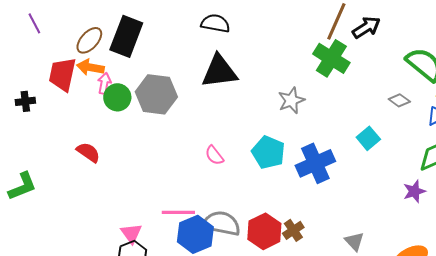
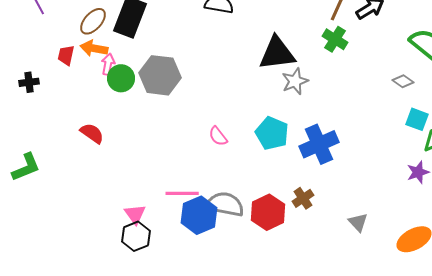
green cross: (331, 58) -> (335, 39), size x0.7
black triangle: (219, 71) -> (277, 53), moved
red trapezoid: (62, 74) -> (66, 55), size x0.6
cyan square: (368, 138) -> (417, 119), moved, turned -30
brown cross: (293, 230) -> (303, 198), moved

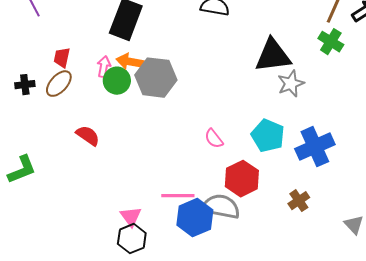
brown ellipse: (93, 21) -> (59, 84), moved
orange arrow: (94, 48) -> (130, 62), moved
red hexagon: (268, 212) -> (242, 179), moved

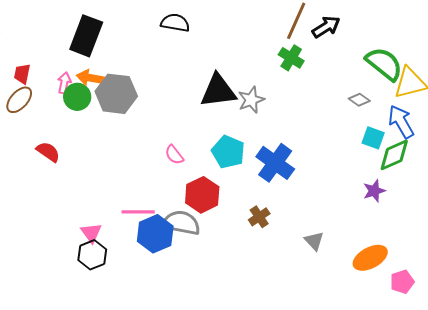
black triangle: (273, 56) -> (218, 91), moved
blue cross: (315, 147) -> (275, 163), turned -30

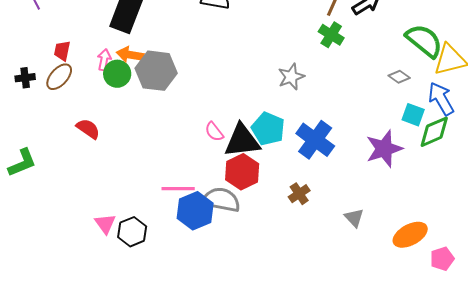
black triangle: (218, 91) -> (242, 141), moved
purple star: (374, 191) -> (384, 149), moved, size x1.6
pink triangle: (91, 233) -> (105, 224), moved

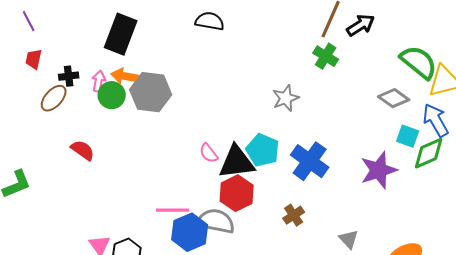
red trapezoid: (62, 51) -> (34, 59), moved
gray diamond: (399, 77) -> (394, 98), size x1.4
black cross: (25, 78) -> (69, 76), moved

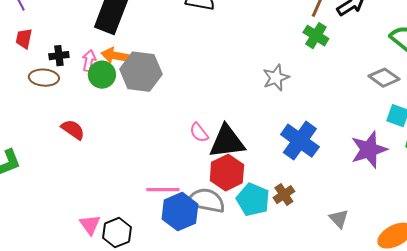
brown ellipse: (54, 98) -> (44, 78), turned 52
cyan pentagon: (263, 150) -> (253, 200), moved

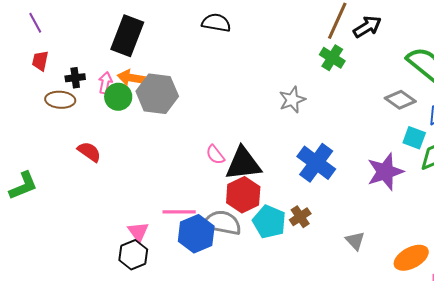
pink triangle: (90, 225) -> (138, 232), moved

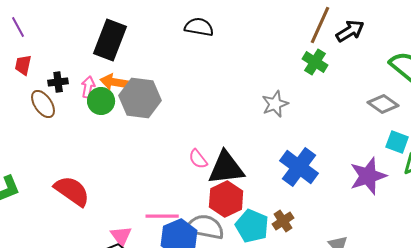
brown ellipse: (60, 100) -> (43, 104), turned 52
red semicircle: (89, 152) -> (72, 191), moved, size x1.5

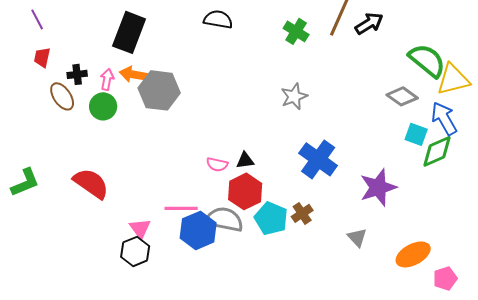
green cross: (315, 62) -> (296, 31), moved
green circle: (101, 101) -> (103, 106), moved
pink semicircle: (198, 159) -> (217, 164), moved, turned -40
black triangle: (226, 168) -> (245, 160), size x0.5
purple star: (368, 176) -> (378, 187), moved

